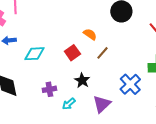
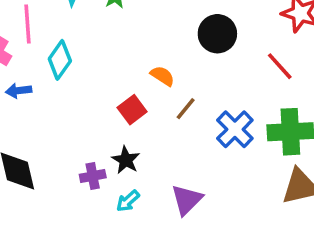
cyan diamond: (34, 54) -> (60, 60), moved, turned -50
black star: (82, 80) -> (126, 160), moved
blue cross: (130, 84) -> (235, 129), moved

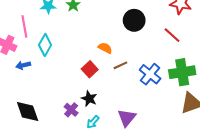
brown line: (186, 109) -> (120, 65), turned 32
purple cross: (93, 176) -> (71, 110), turned -32

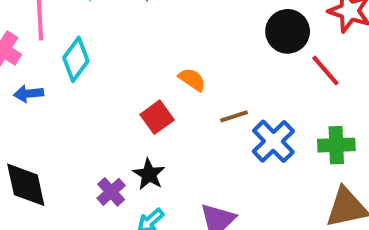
black circle: (134, 20) -> (288, 31), moved
brown line: (120, 65) -> (234, 116), moved
green cross: (182, 72) -> (336, 145), size x0.7

